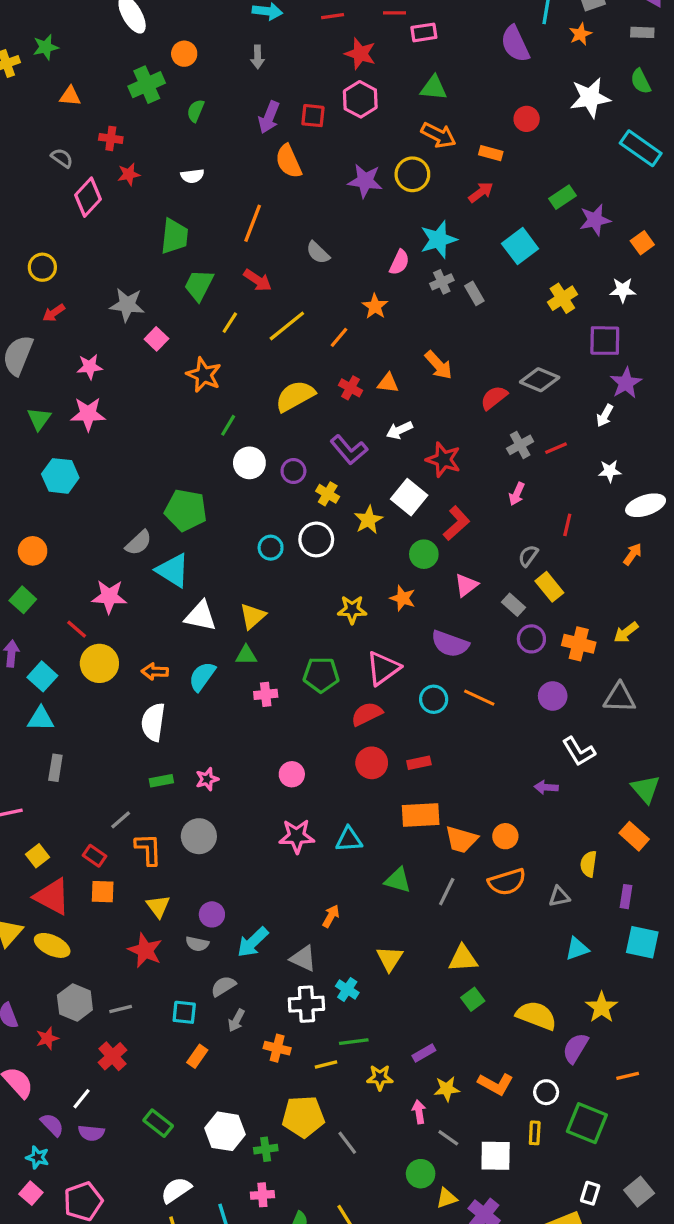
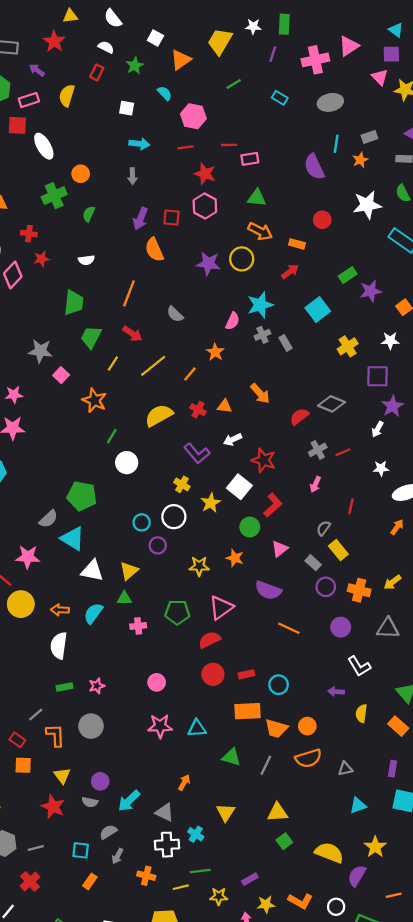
purple circle: (293, 471) -> (158, 545), moved
cyan circle: (434, 699) -> (279, 685), moved
yellow semicircle: (589, 864) -> (361, 713), moved

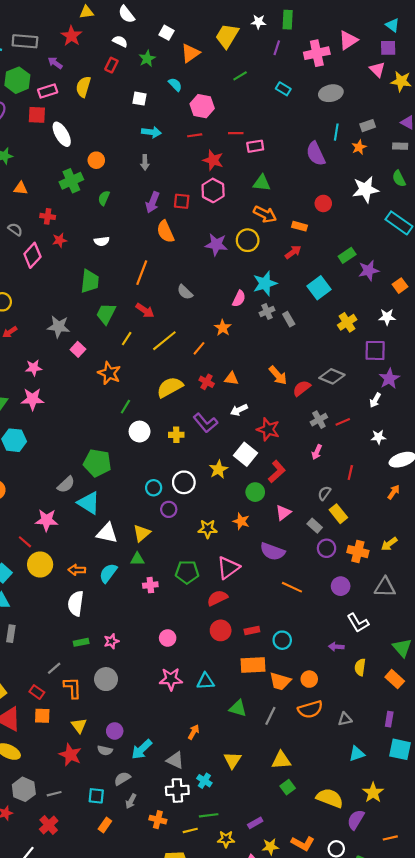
orange arrow: (260, 394) -> (278, 375), moved
yellow cross: (182, 484) -> (176, 435), moved, turned -32

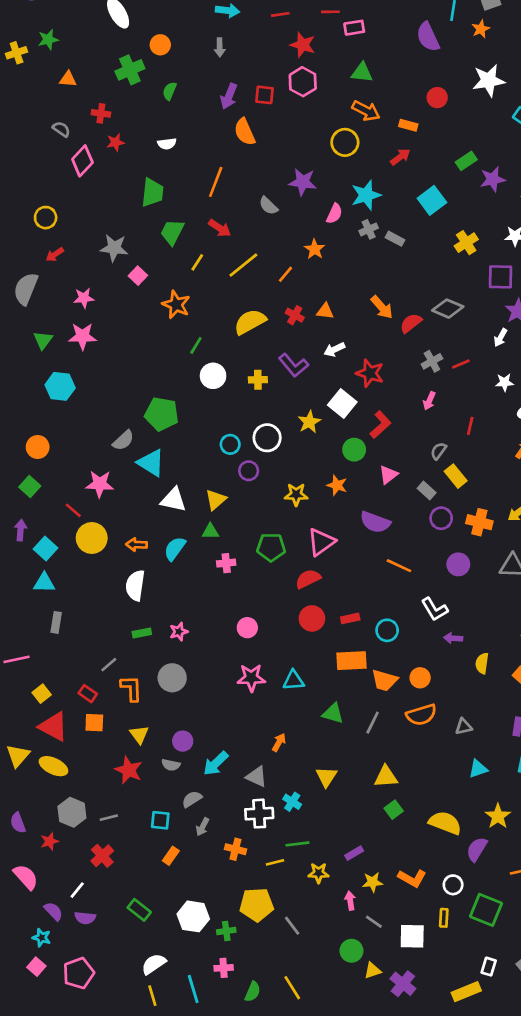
purple star: (216, 245) -> (303, 182), moved
gray rectangle: (289, 319) -> (395, 239), turned -32
white L-shape: (358, 623) -> (435, 609), moved

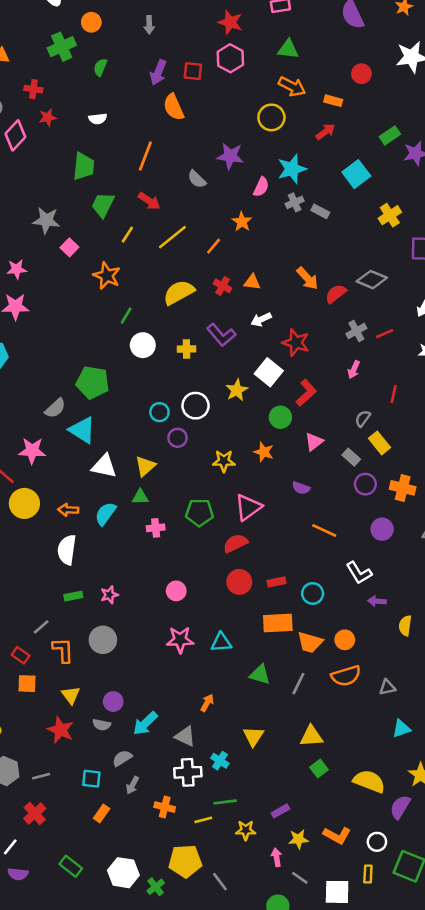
purple semicircle: (375, 522) -> (301, 488), size x0.6
green cross: (226, 931) -> (156, 887), turned -30

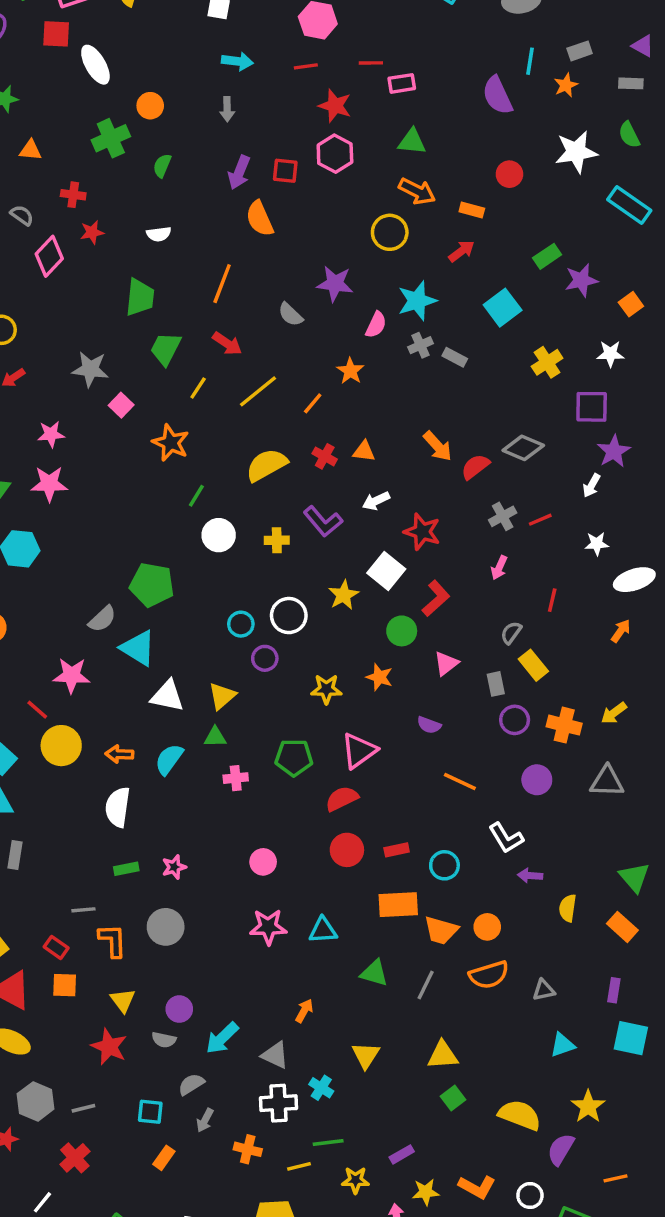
gray rectangle: (351, 457) -> (496, 684), turned 36
gray line: (41, 627) -> (83, 910), turned 36

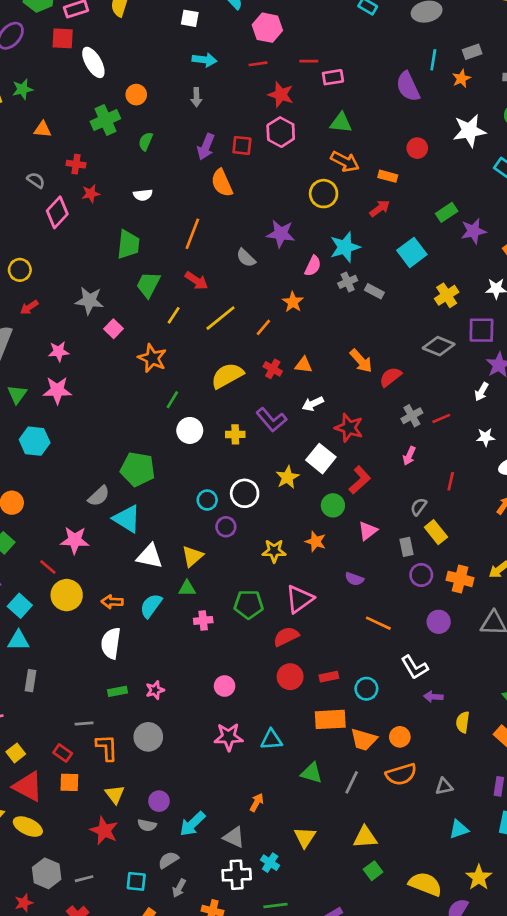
gray diamond: (523, 448) -> (439, 346), moved

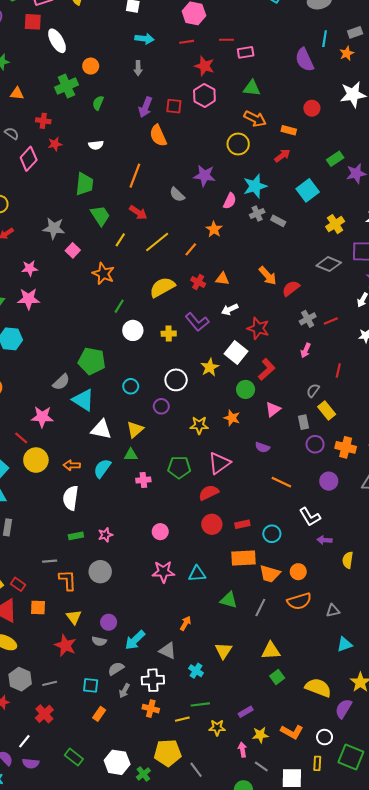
green trapezoid: (148, 285) -> (100, 216), turned 120
cyan circle: (207, 500) -> (131, 386), moved
red rectangle: (63, 753) -> (18, 584), moved
white cross: (237, 875) -> (153, 680), moved

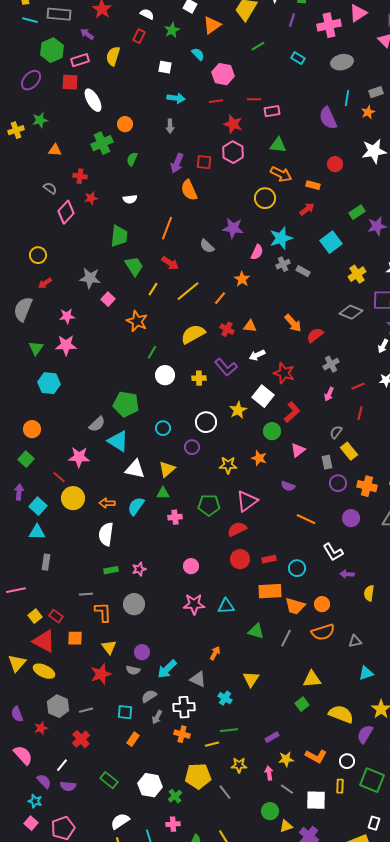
red line: (331, 321) -> (358, 386), moved
red star: (65, 645) -> (101, 674), turned 30
yellow triangle: (271, 651) -> (312, 679), moved
yellow star: (217, 728) -> (239, 765), moved

